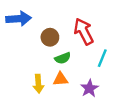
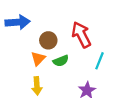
orange triangle: (60, 79) -> (38, 59), moved, turned -42

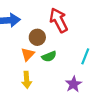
red arrow: (81, 35) -> (59, 20), moved

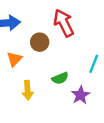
orange triangle: (28, 54) -> (14, 59), moved
green semicircle: (49, 56) -> (60, 78), moved

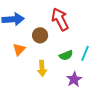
green semicircle: (60, 78) -> (66, 55), moved
yellow arrow: (28, 90) -> (42, 68), moved

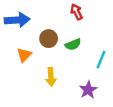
red arrow: (60, 19) -> (77, 12), moved, size x0.6
green semicircle: (66, 55) -> (73, 44), moved

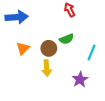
brown circle: (49, 39) -> (49, 48), moved

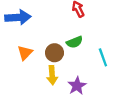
cyan line: (91, 52) -> (103, 57), turned -42
purple star: (80, 80) -> (77, 86), moved

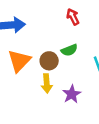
orange triangle: (25, 53) -> (19, 61), size x1.5

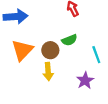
purple star: (72, 94) -> (85, 80), moved

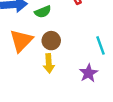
green semicircle: (69, 40) -> (43, 12), moved

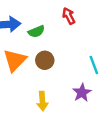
yellow arrow: (49, 63) -> (42, 101), moved

